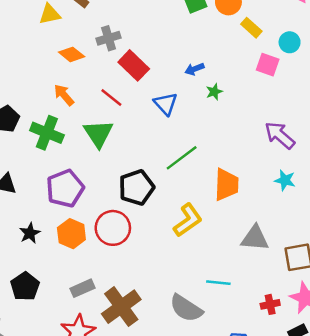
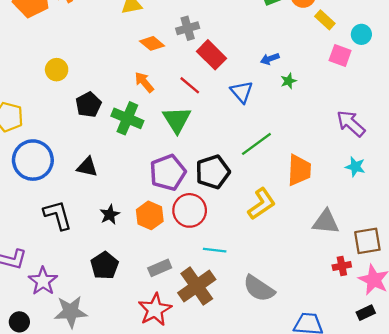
purple pentagon: (65, 188) -> (168, 172), moved
cyan line: (218, 283) -> (215, 250), moved
red cross: (270, 304) -> (342, 266), moved

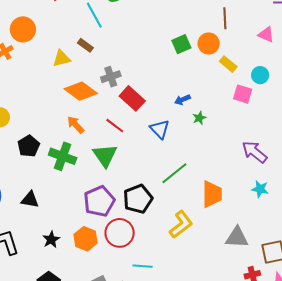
orange diamond: (152, 43) -> (81, 91), size x1.5

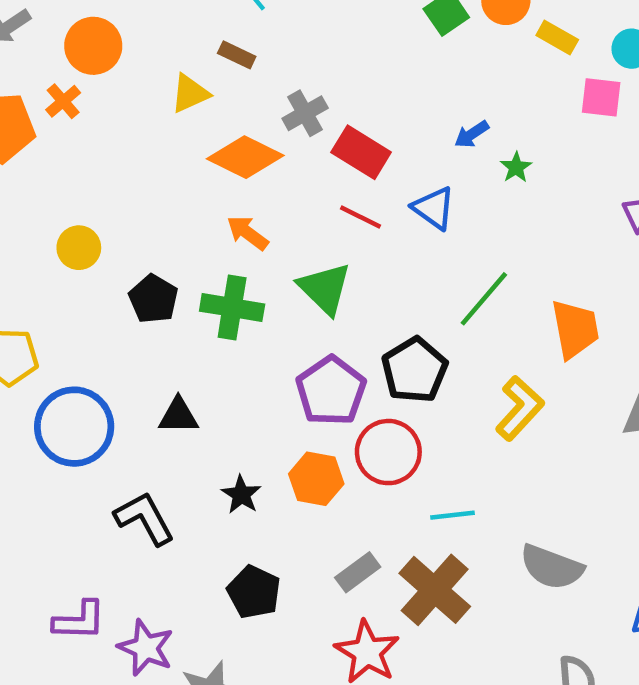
red line: (115, 126) -> (361, 217), moved

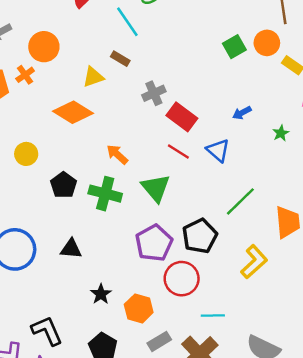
orange diamond: (245, 157) -> (73, 112), moved
green star: (516, 167) -> (281, 133), moved
orange hexagon: (316, 479) -> (139, 308), moved
black L-shape: (144, 518) -> (47, 331), moved

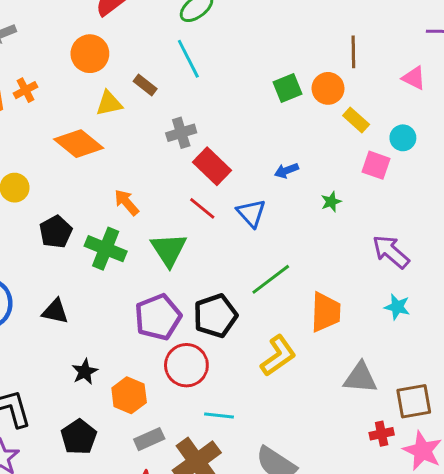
cyan line: (127, 22) -> (188, 59), moved
orange circle: (44, 47) -> (90, 54), moved

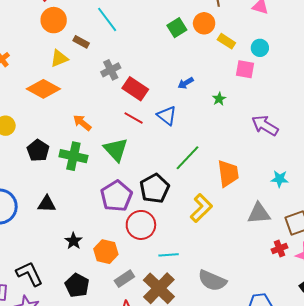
orange circle: (90, 54) -> (54, 20), moved
cyan star: (397, 307) -> (280, 179), moved

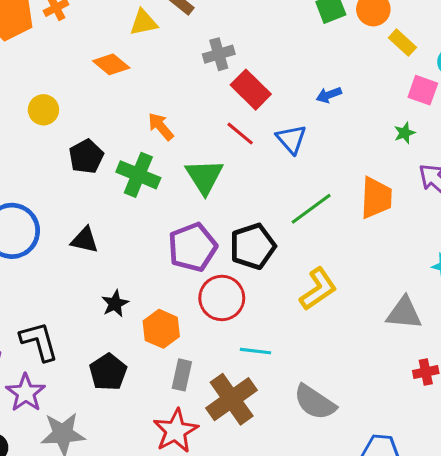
orange diamond: (43, 89) -> (111, 64), size x0.7
green star: (219, 99) -> (405, 133), moved
orange trapezoid: (228, 173) -> (376, 198), moved
gray rectangle: (124, 279) -> (182, 375), turned -54

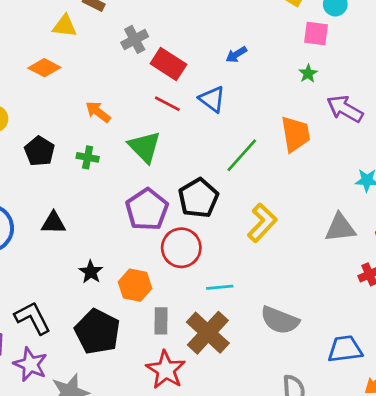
yellow triangle: (144, 22) -> (65, 26), turned 30
green cross: (138, 175) -> (88, 157), size x0.6
black pentagon: (108, 372) -> (97, 332), size x1.4

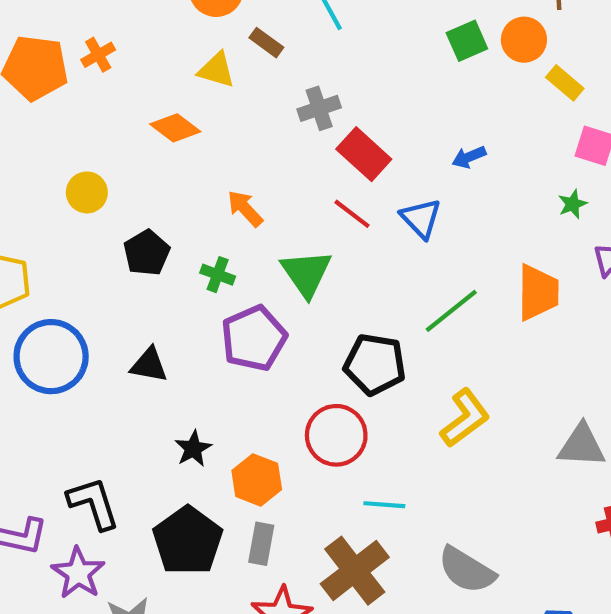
black pentagon: (198, 198) -> (375, 364), turned 30
purple pentagon: (147, 210) -> (254, 338), moved
gray rectangle: (161, 321) -> (261, 544), moved

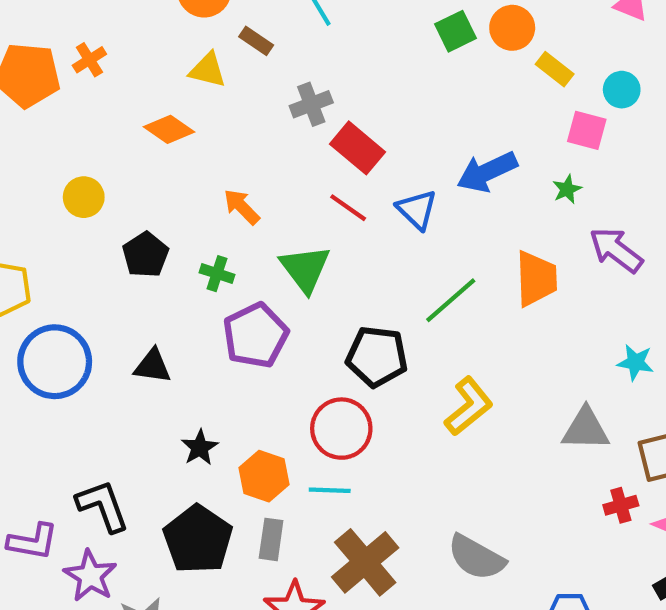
blue arrow: (469, 157) -> (487, 172), moved, size x1.8
cyan line: (384, 505) -> (330, 490), moved

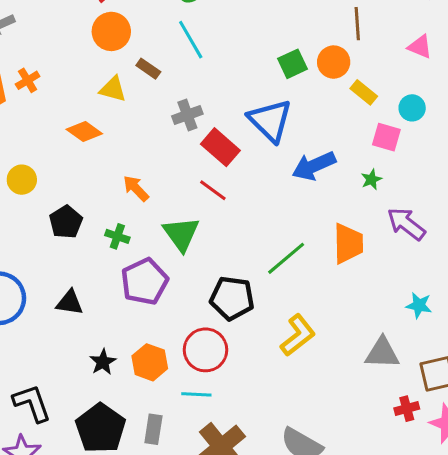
blue triangle: (417, 210) -> (270, 121), moved, size x1.5
orange hexagon: (264, 476) -> (150, 362), moved

